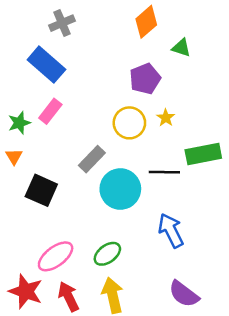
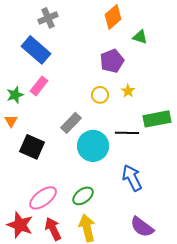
yellow circle: (129, 123) -> (100, 95), size x0.7

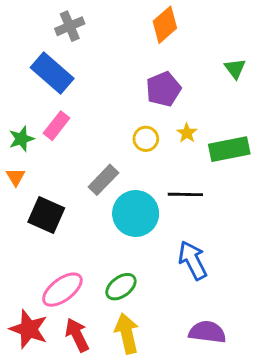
green triangle: (140, 37) -> (235, 69), moved, turned 35
green rectangle: (157, 119) -> (229, 149), moved
purple semicircle: (142, 227) -> (207, 332), turned 150

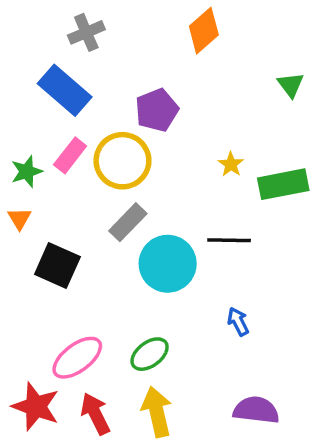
purple pentagon: (163, 89) -> (157, 110), moved
yellow circle: (146, 139) -> (122, 161), moved, size x1.8
blue arrow: (193, 260) -> (238, 322), size x0.6

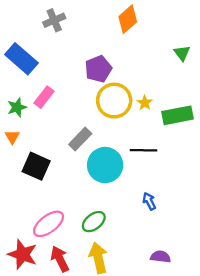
blue rectangle: (65, 90) -> (21, 59), moved
yellow circle: (122, 161) -> (114, 101), moved
purple semicircle: (256, 410) -> (161, 257), size x0.7

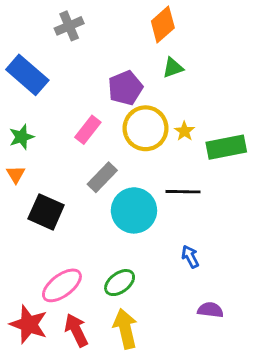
green triangle: (182, 53) -> (173, 68), moved, turned 48
pink rectangle: (44, 97) -> (88, 130), moved
purple semicircle: (161, 257) -> (210, 310), moved

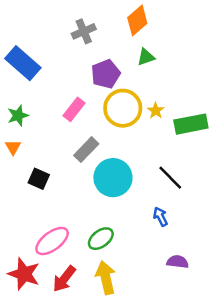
gray cross: (69, 26) -> (84, 31), moved
black line: (183, 192) -> (170, 178), moved, turned 44
black square: (46, 212) -> (39, 179), size x0.7
red arrow: (76, 330) -> (64, 279), turned -116

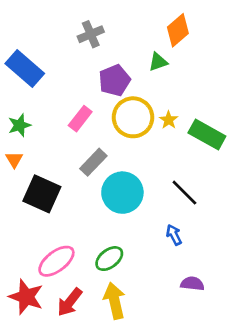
orange diamond: (137, 20) -> (178, 30), moved
green rectangle: (191, 124) -> (207, 134), turned 40
black square: (39, 179) -> (42, 194), size x1.6

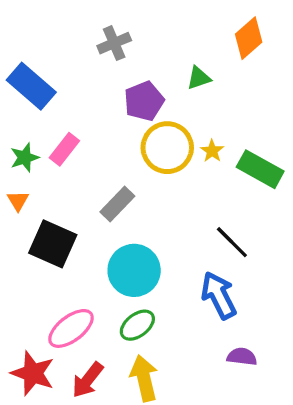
orange diamond: (178, 30) -> (249, 38), moved
pink rectangle: (80, 119) -> (64, 149), moved
cyan circle: (122, 193) -> (134, 270), moved
blue arrow: (174, 235) -> (219, 295), size x1.8

